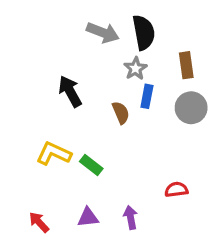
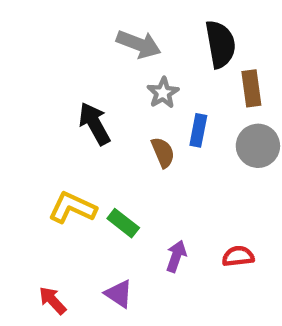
black semicircle: (144, 32) -> (220, 44), moved
gray star: (135, 68) -> (163, 93), moved
purple triangle: (88, 217) -> (119, 294), turned 40
purple arrow: (131, 217) -> (176, 256), moved, turned 30

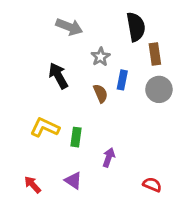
gray arrow: (139, 44) -> (69, 27), moved
green rectangle: (123, 223) -> (76, 137), turned 60
red semicircle: (238, 256) -> (152, 185), moved, turned 30

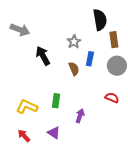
gray arrow: (69, 27) -> (20, 30), moved
yellow L-shape: (45, 127) -> (27, 107), moved
red semicircle: (152, 185) -> (112, 98), moved

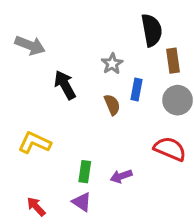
red semicircle: (112, 98) -> (170, 149), size x1.5
green rectangle: (56, 101) -> (85, 172), moved
yellow L-shape: (27, 107) -> (35, 143), moved
purple arrow: (80, 116) -> (121, 176), turned -128

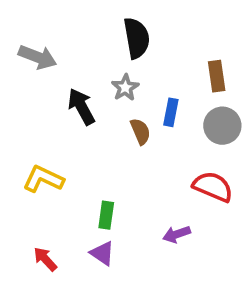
black semicircle: (152, 30) -> (137, 38), moved
gray star: (112, 64) -> (125, 88), moved
purple arrow: (121, 176) -> (177, 234), moved

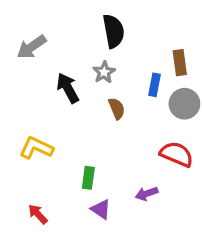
gray arrow: (38, 57) -> (32, 47), turned 124
blue rectangle: (171, 112) -> (155, 85), moved
purple triangle: (102, 253) -> (101, 209), moved

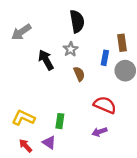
yellow L-shape: (36, 148) -> (23, 118), moved
red semicircle: (177, 154) -> (105, 105), moved
purple triangle: (101, 209) -> (49, 142), moved

